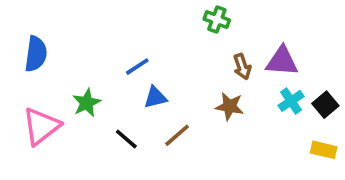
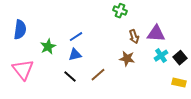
blue triangle: (155, 97) -> (75, 55), moved
green star: (87, 103) -> (48, 47), moved
pink triangle: (41, 126) -> (23, 70), turned -30

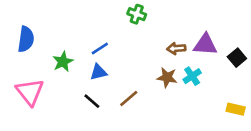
green cross: (120, 11) -> (137, 14), moved
brown arrow: (134, 37) -> (176, 48), turned 104
cyan cross: (161, 56) -> (192, 76), moved
black square: (180, 58) -> (237, 58), moved

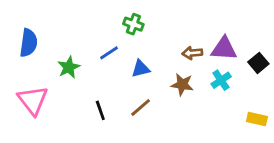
green cross: (137, 14) -> (133, 24), moved
blue triangle: (98, 72) -> (141, 69), moved
cyan cross: (192, 76) -> (221, 80), moved
black line: (92, 101) -> (100, 110), turned 30

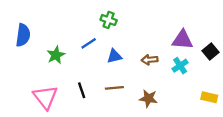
brown arrow: (192, 53) -> (150, 60), moved
brown star: (182, 85) -> (148, 98), moved
pink triangle: (33, 100) -> (45, 97), moved
brown line: (141, 108) -> (114, 88), turned 36

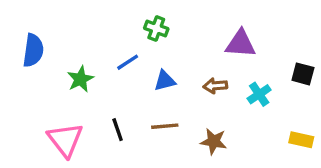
purple triangle: (182, 40) -> (241, 44), moved
black square: (210, 52) -> (303, 74), turned -35

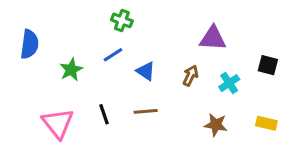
green cross: (156, 28) -> (122, 20), moved
blue triangle: (165, 81) -> (146, 71), turned 48
brown arrow: (215, 86) -> (190, 76), turned 120
brown star: (214, 141) -> (216, 125), moved

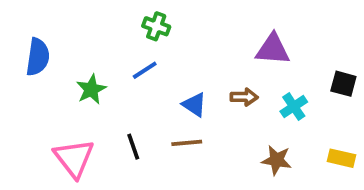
blue triangle: (146, 71) -> (194, 105), moved
brown arrow: (190, 76) -> (244, 97), turned 66

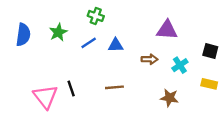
green star: (91, 89) -> (58, 32), moved
blue triangle: (194, 105) -> (116, 45), moved, turned -35
black line: (133, 147) -> (71, 88), moved
yellow rectangle: (342, 158) -> (209, 84), moved

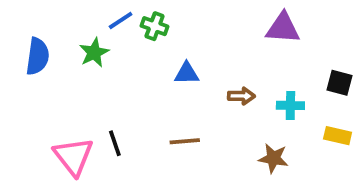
purple triangle: (167, 30) -> (283, 28), moved
blue line: (89, 43) -> (121, 21), moved
cyan cross: (180, 65) -> (290, 105), turned 35

